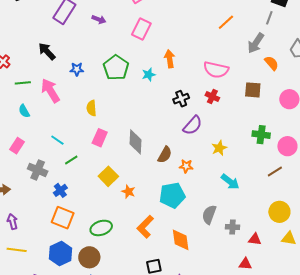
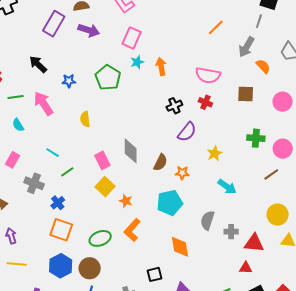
purple arrow: (99, 19) -> (89, 30), size x1.5
cyan star: (149, 75) -> (137, 62), moved
pink rectangle: (100, 138) -> (102, 160), moved, turned -48
orange L-shape: (145, 227) -> (132, 230), moved
red triangle: (255, 239) -> (254, 243), size x1.5

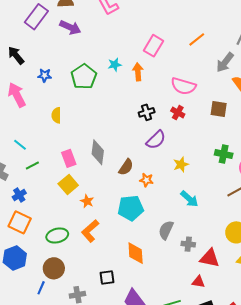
pink rectangle: (132, 38) -> (154, 46), moved
brown circle: (90, 268) -> (54, 268), moved

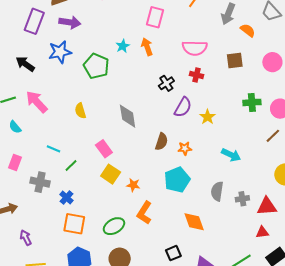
blue star: (45, 75) -> (60, 52), moved, size x1.6
gray diamond: (98, 152) -> (128, 116), moved
yellow star: (181, 164) -> (208, 117), moved

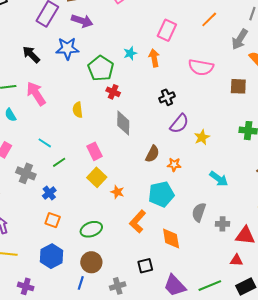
red cross: (196, 75) -> (113, 92), moved
orange L-shape: (144, 213) -> (138, 222), moved
orange square: (74, 224) -> (53, 220), size x0.7

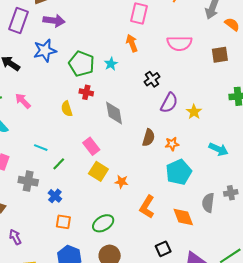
cyan star: (130, 53) -> (111, 64), moved
red cross: (113, 92) -> (86, 92), moved
pink arrow: (36, 94) -> (23, 101), size x0.7
cyan pentagon: (161, 194) -> (179, 172), moved
gray semicircle: (199, 212) -> (208, 203), moved

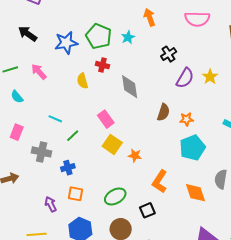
blue star: (45, 51) -> (66, 43), moved
yellow star: (194, 112) -> (210, 77), moved
blue cross: (55, 196) -> (68, 168), turned 32
purple arrow: (15, 237) -> (51, 204), moved
black square: (163, 249) -> (147, 210), moved

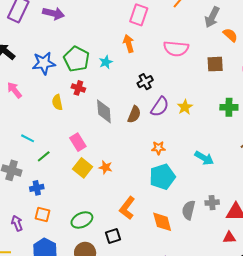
brown semicircle: (163, 112) -> (134, 114), moved
orange star: (135, 156) -> (106, 167), moved

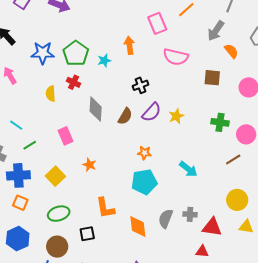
pink rectangle: (139, 15) -> (157, 23), moved, turned -50
yellow square: (83, 168) -> (55, 176), moved
blue cross: (37, 188) -> (18, 175), size x1.6
orange L-shape: (127, 208) -> (105, 208), turned -55

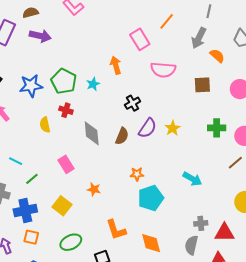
orange star: (144, 153) -> (137, 174), moved
gray semicircle: (166, 219) -> (191, 245), moved

